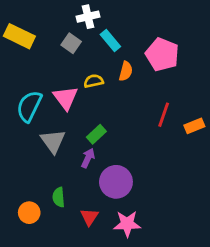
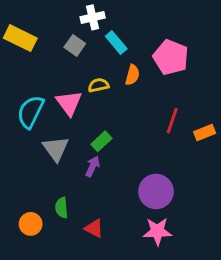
purple circle: (116, 182) -> (156, 191), moved
red triangle: (89, 217) -> (94, 228), turned -36
pink star: (127, 224) -> (157, 231), moved

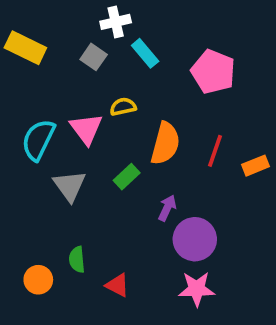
orange semicircle: (132, 75) -> (165, 143), moved, size x1.6
purple arrow: (93, 166) -> (167, 208), moved

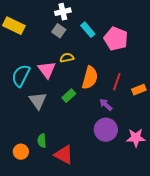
cyan rectangle: (145, 53) -> (88, 30), moved
gray square: (94, 57) -> (59, 31), moved
purple arrow: (167, 208) -> (106, 105), moved, turned -72
red triangle: (117, 285) -> (64, 155), size x1.5
pink star: (197, 289) -> (136, 138), moved

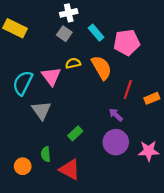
pink pentagon: (116, 39) -> (127, 42), turned -30
orange semicircle: (90, 78) -> (102, 68), moved, turned -45
green rectangle: (69, 96) -> (75, 133), moved

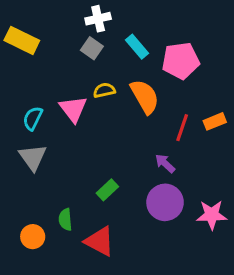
cyan semicircle: (23, 83) -> (33, 118), size x0.7
orange rectangle: (152, 98) -> (215, 121), moved
gray triangle: (41, 110) -> (33, 157), moved

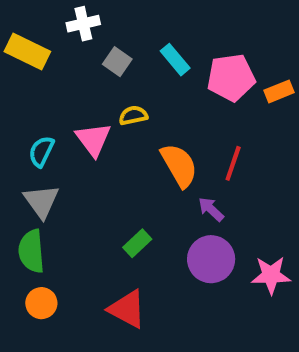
white cross: (98, 19) -> (83, 24), moved
orange semicircle: (145, 97) -> (179, 165), moved
orange rectangle: (215, 121) -> (279, 91), moved
green semicircle: (65, 219) -> (31, 251), moved, size x1.5

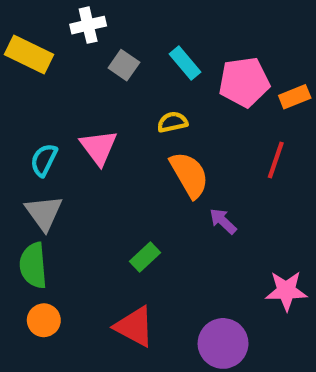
yellow semicircle: (133, 115) -> (172, 122), moved
red line: (233, 163) -> (276, 160), moved
purple circle: (211, 259) -> (223, 343), moved

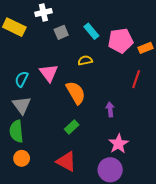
gray square: (124, 65) -> (61, 32), turned 32
orange semicircle: (189, 175) -> (76, 93), moved
purple arrow: (223, 221) -> (110, 109), turned 40
pink star: (286, 291) -> (118, 144), moved, turned -30

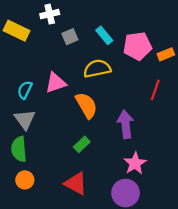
yellow semicircle: (85, 60) -> (97, 69), size x1.6
pink triangle: (49, 73) -> (56, 83), turned 48
purple arrow: (110, 109) -> (126, 124), size x1.6

